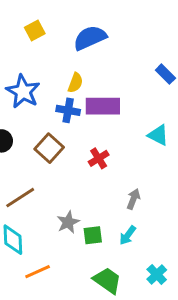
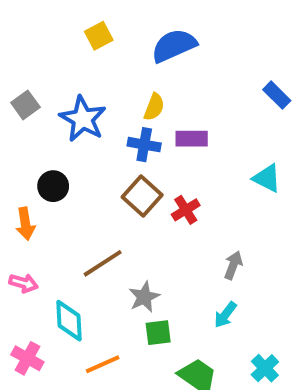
purple rectangle: (103, 106) -> (192, 139), size x0.7
brown square: (49, 148) -> (142, 196), moved
brown line: (20, 198) -> (103, 263), moved
green square: (93, 235) -> (158, 333), moved

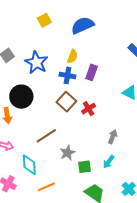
purple rectangle: (192, 139) -> (92, 72), turned -70
black circle: (53, 186) -> (21, 97), size x1.5
green square: (158, 333) -> (85, 167), moved

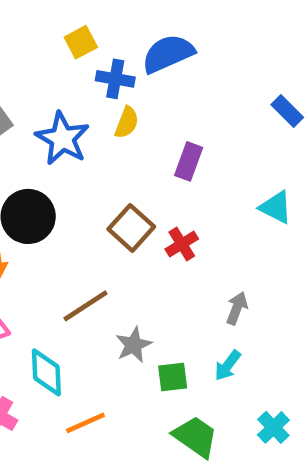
yellow semicircle: (72, 56) -> (127, 122), moved
blue cross: (67, 75) -> (115, 79), moved

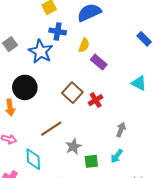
blue cross: (115, 79) -> (58, 31), moved
yellow semicircle: (127, 122) -> (84, 45), moved
purple rectangle: (189, 161) -> (99, 62), turned -70

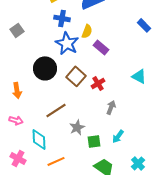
blue star: (41, 52) -> (67, 43), moved
cyan triangle: (139, 83) -> (139, 76), moved
black circle: (25, 87) -> (45, 68), moved
gray arrow: (121, 130) -> (111, 107), moved

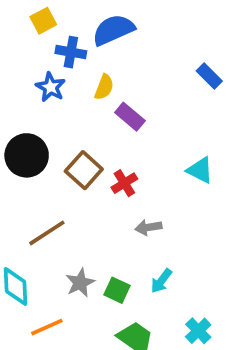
blue cross: (62, 18) -> (71, 52), moved
blue star: (67, 43) -> (51, 87), moved, size x0.7
gray arrow: (111, 107) -> (148, 227), turned -120
gray star: (77, 127) -> (80, 283), moved
green square: (94, 141) -> (117, 290), turned 32

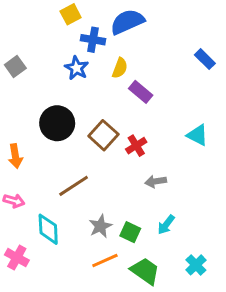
orange line: (47, 327) -> (105, 261), moved

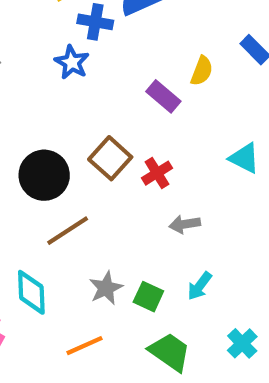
yellow semicircle: (120, 68) -> (202, 71), moved
black circle: (57, 123) -> (44, 175), moved
orange line: (105, 261) -> (85, 346), moved

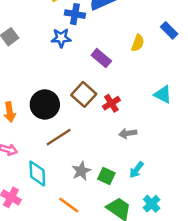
blue star: (72, 62) -> (61, 38), turned -30
purple rectangle: (163, 96) -> (101, 58), moved
cyan cross: (242, 343) -> (152, 204), moved
orange line: (85, 346) -> (69, 205), turned 60

